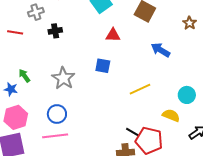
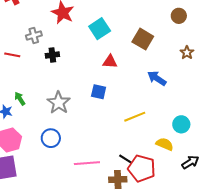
pink line: (55, 136) -> (87, 163), moved

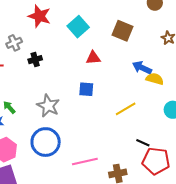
blue circle: (51, 138) -> (46, 142), size x1.5
yellow semicircle: (165, 144) -> (155, 79), moved
black line: (125, 159) -> (143, 143), moved
red pentagon: (142, 168) -> (156, 161), moved

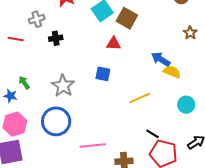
brown square: (123, 31) -> (127, 18), moved

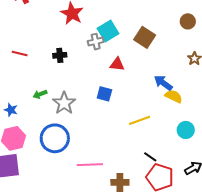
brown square: (127, 18) -> (145, 37), moved
gray cross: (37, 19) -> (96, 42), moved
green arrow: (24, 83) -> (40, 94), moved, turned -80

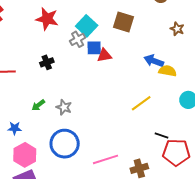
blue square: (104, 94) -> (94, 48), moved
gray star: (64, 103) -> (64, 107), size x0.7

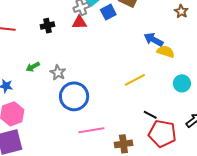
blue square: (94, 48) -> (108, 12), moved, turned -35
red triangle: (104, 55) -> (79, 22), moved
blue circle: (65, 144) -> (74, 96), moved

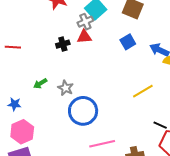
blue square: (108, 12) -> (128, 42), moved
black cross: (47, 26) -> (63, 44), moved

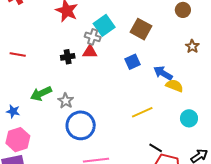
gray cross: (85, 22) -> (93, 37), turned 35
green arrow: (40, 84) -> (41, 94), size x1.5

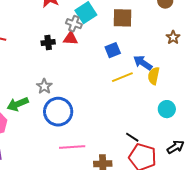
brown square: (141, 29) -> (123, 18), turned -30
yellow semicircle: (174, 86) -> (154, 76), turned -102
green arrow: (41, 94) -> (18, 104), moved
yellow line: (142, 112) -> (122, 77), moved

